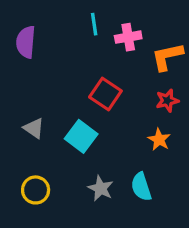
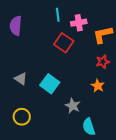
red square: (105, 94) -> (64, 43), moved
cyan semicircle: (141, 187) -> (89, 127), moved
gray star: (101, 188) -> (73, 106), moved

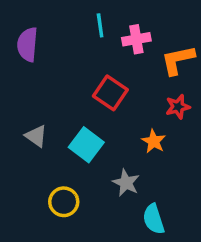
red square: (64, 43) -> (110, 93), moved
orange star: (98, 86) -> (154, 141), moved
yellow circle: (22, 117) -> (64, 202), moved

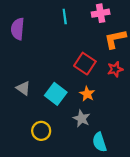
pink cross: (136, 39) -> (101, 13), moved
red square: (110, 93) -> (85, 64), moved
orange star: (154, 141) -> (87, 94), moved

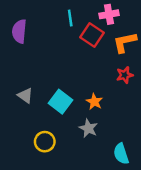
red square: (85, 64) -> (92, 35), moved
cyan semicircle: (99, 142) -> (121, 154), moved

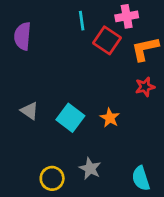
gray star: (88, 128) -> (90, 169), moved
yellow circle: (45, 142) -> (52, 178), moved

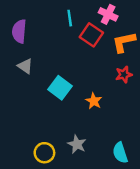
pink cross: (127, 16) -> (108, 14), turned 36
gray triangle: (30, 111) -> (25, 66), moved
cyan square: (70, 118) -> (60, 88), moved

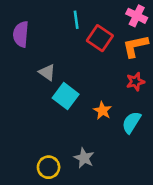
pink cross: (108, 14) -> (137, 16), moved
gray triangle: (25, 66) -> (47, 72), moved
cyan semicircle: (120, 153) -> (131, 122), moved, turned 50

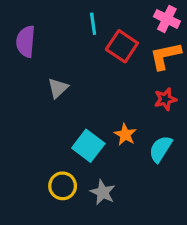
gray triangle: (47, 72) -> (58, 88), turned 42
cyan square: (66, 96) -> (88, 146), moved
yellow circle: (49, 167) -> (63, 186), moved

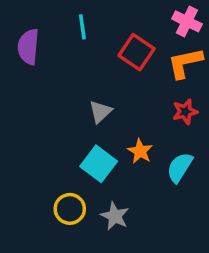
cyan line: (93, 24) -> (82, 27), moved
gray triangle: (58, 88) -> (100, 112), moved

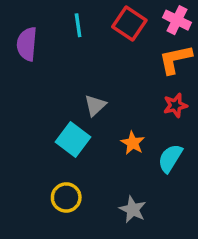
red square: (136, 52) -> (129, 24), moved
cyan square: (99, 164) -> (73, 139), moved
gray star: (115, 216) -> (133, 209), moved

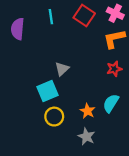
cyan square: (73, 139) -> (48, 91), turned 30
orange star: (133, 143) -> (88, 111), moved
yellow circle: (66, 197) -> (54, 117), moved

